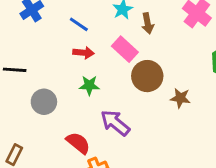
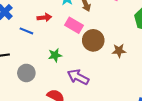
blue line: (79, 24) -> (26, 31), moved
red arrow: (84, 53) -> (44, 17), moved

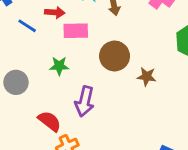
pink rectangle: (74, 25) -> (76, 31), moved, turned -42
purple arrow: (78, 77) -> (85, 101), turned -115

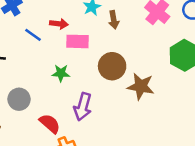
brown star: (147, 77) -> (141, 86), size x1.5
gray circle: (16, 82) -> (19, 99), moved

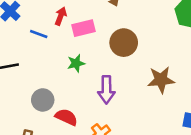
red arrow: (59, 24) -> (61, 16), turned -60
brown star: (141, 86) -> (161, 80), moved
red semicircle: (50, 124) -> (66, 117), moved

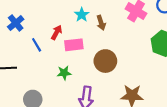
blue line: (39, 34) -> (37, 45), turned 32

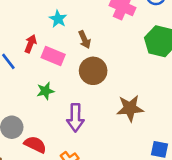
brown arrow: (101, 23) -> (85, 40), moved
pink rectangle: (74, 45) -> (53, 56), turned 36

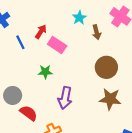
cyan star: (58, 19) -> (79, 18), moved
brown arrow: (85, 40) -> (97, 32), moved
brown circle: (93, 71) -> (106, 67), moved

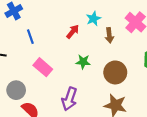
red arrow: (41, 32) -> (73, 32), moved
pink rectangle: (57, 45) -> (43, 67), moved
green star: (45, 72) -> (83, 62), moved

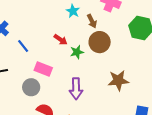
red arrow: (73, 32) -> (61, 40), moved, turned 104
brown circle: (115, 72) -> (100, 42), moved
gray circle: (16, 90) -> (31, 87), moved

